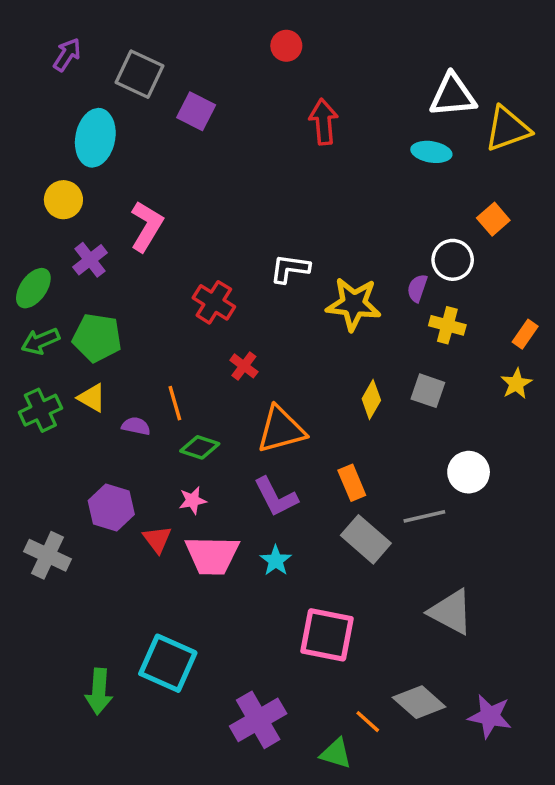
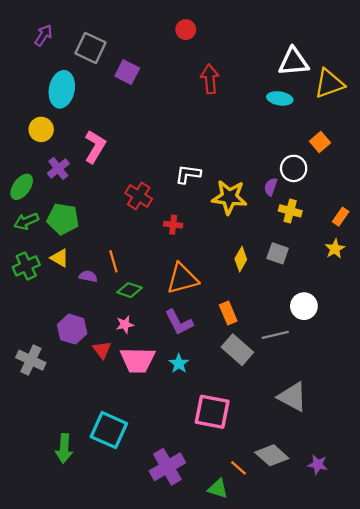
red cross: (244, 366) -> (173, 225), moved, turned -30
purple star: (490, 716) -> (318, 464), size x0.7

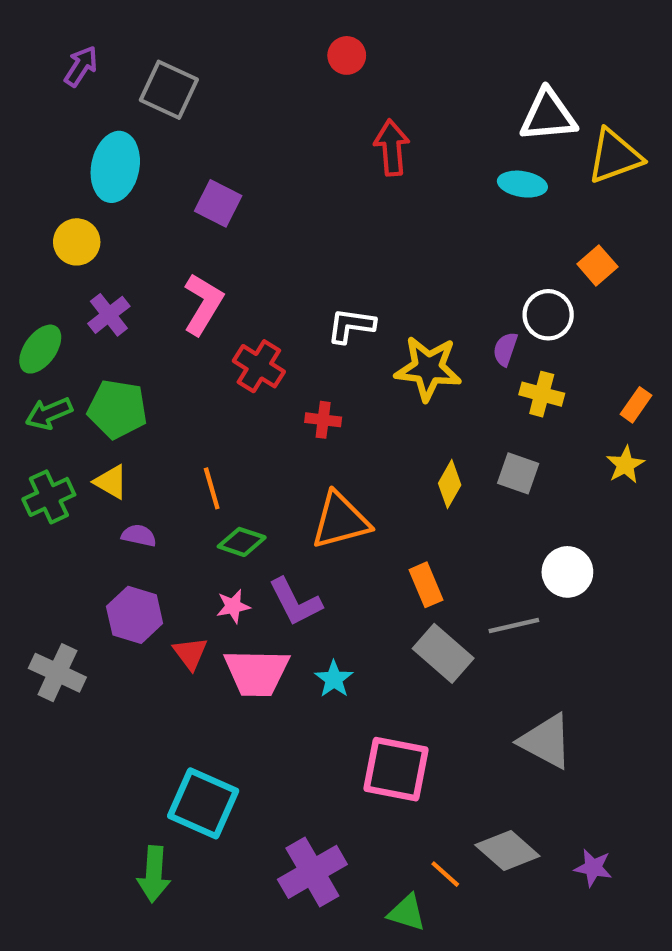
purple square: (127, 72) -> (218, 203), moved
pink L-shape: (95, 147) -> (203, 304), moved
purple semicircle: (88, 276) -> (139, 536), moved
purple L-shape: (179, 322) -> (295, 602), moved
green arrow: (64, 448) -> (154, 874), moved

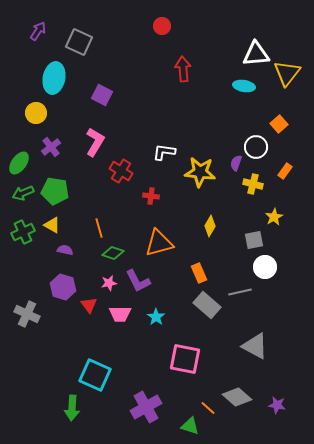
yellow triangle: (615, 156) -> (287, 73), turned -32
orange rectangle: (636, 405) -> (285, 171), moved
yellow star: (625, 465) -> (274, 217), moved
gray square: (518, 473) -> (254, 240), moved, turned -30
pink trapezoid: (257, 673) -> (120, 314), size x0.7

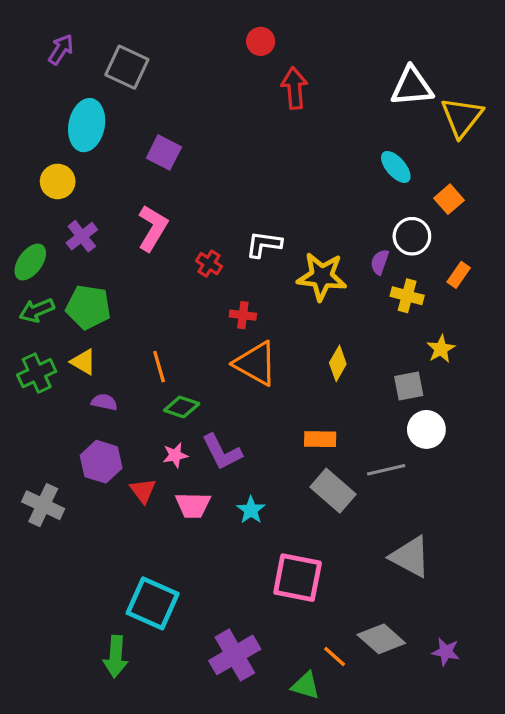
red arrow: (183, 69) -> (294, 88), moved
cyan ellipse: (244, 86) -> (396, 167), moved, turned 40
red cross: (121, 171) -> (209, 264), moved, size x0.7
orange triangle: (159, 243) -> (256, 363), moved, turned 44
orange rectangle: (199, 273) -> (320, 439), turned -66

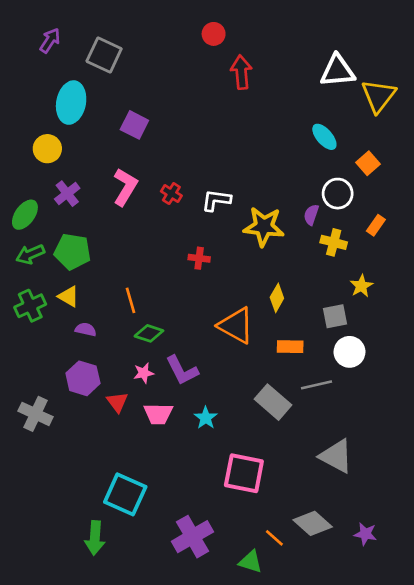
red cross: (209, 264) -> (171, 194), moved
orange triangle: (256, 363) -> (236, 325), moved
orange rectangle: (320, 439) -> (290, 347), moved

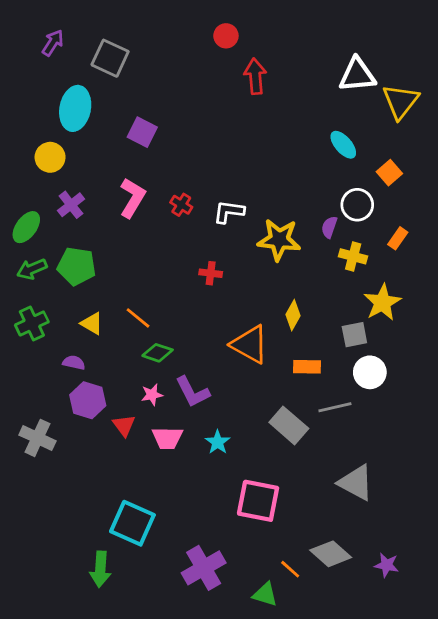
yellow star: (361, 286) -> (382, 303), size x1.5
yellow triangle: (68, 296) -> (92, 323), moved
orange line: (130, 300) -> (138, 318), turned -35
purple semicircle: (86, 329) -> (74, 363), moved

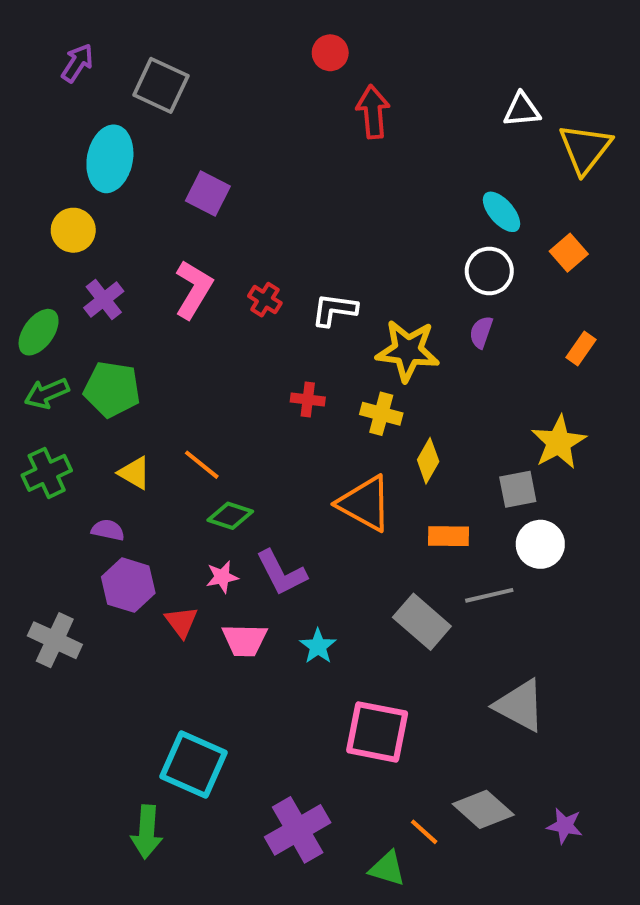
white triangle: (357, 75) -> (522, 110), size x0.7
white circle: (357, 205) -> (489, 271), moved
yellow cross: (353, 256) -> (381, 414), moved

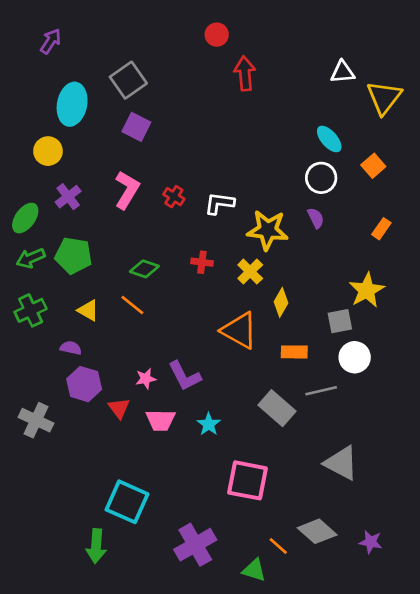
gray square: (161, 85) -> (128, 80), moved, turned 30
purple semicircle: (481, 332) -> (316, 218), turned 135
yellow cross: (381, 414) -> (250, 272), turned 30
green diamond: (230, 516) -> (144, 269), moved

